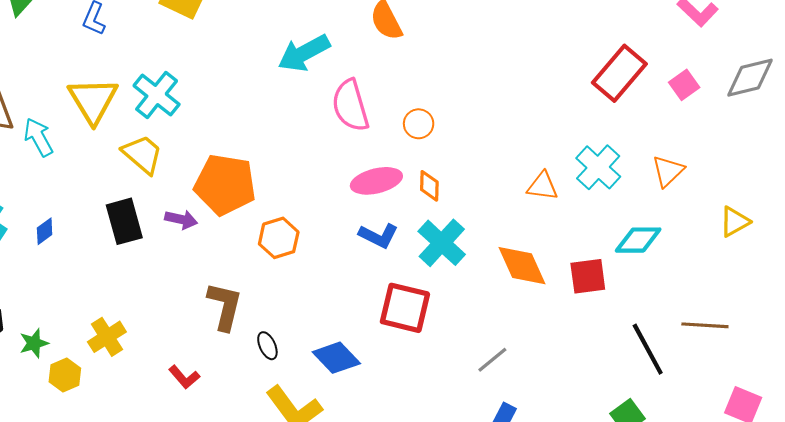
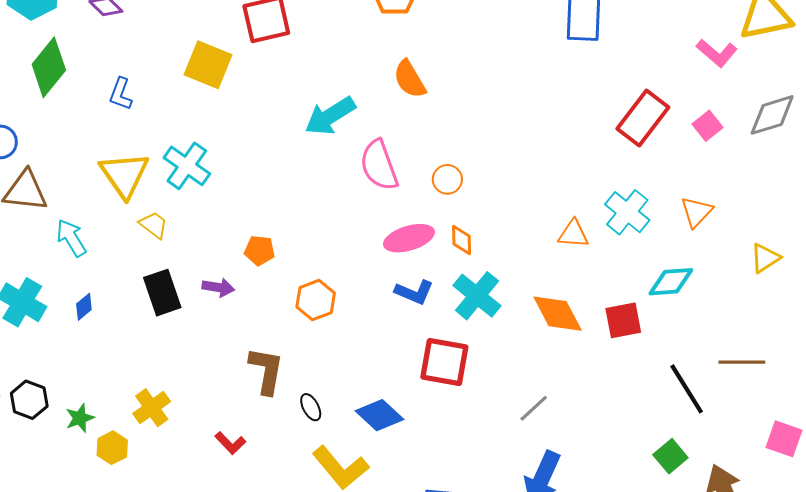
cyan arrow: (38, 137) -> (71, 238), moved
yellow trapezoid: (142, 154) -> (154, 225), moved, size x0.7
orange pentagon: (225, 185) -> (260, 250), size x0.5

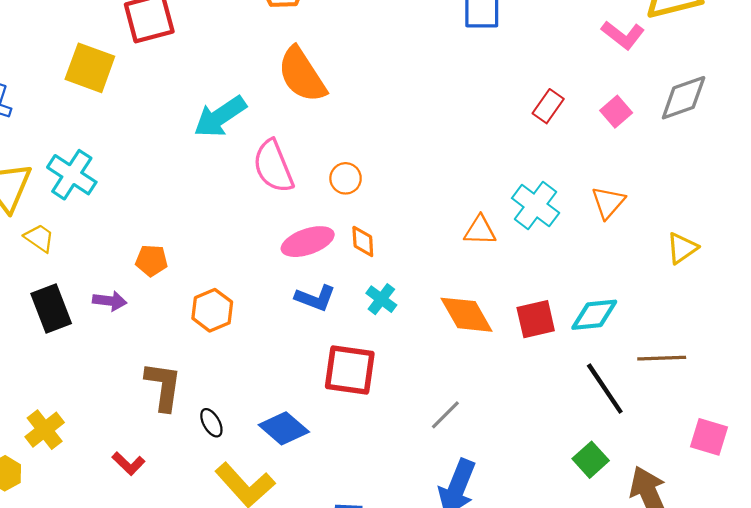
orange semicircle: (410, 79) -> (302, 75), size x1.4
red rectangle: (643, 118) -> (548, 106), size x0.6
cyan diamond: (671, 282) -> (594, 315), moved
cyan cross: (477, 296) -> (381, 299), size x0.6

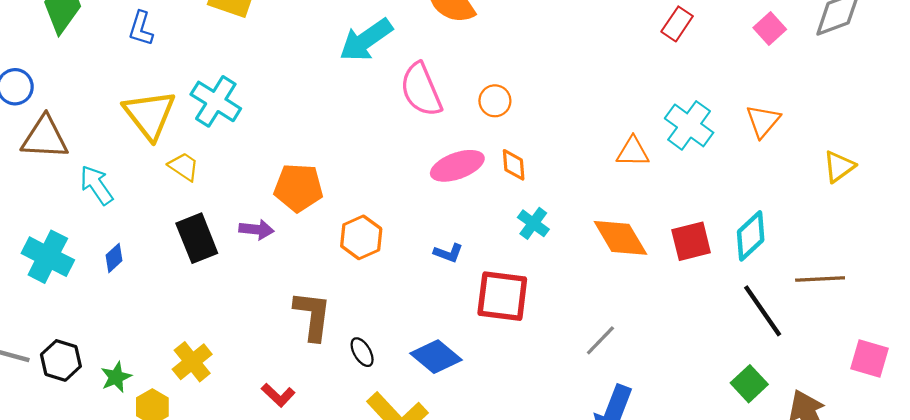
red rectangle: (548, 106) -> (677, 24), moved
orange pentagon: (151, 260) -> (298, 188), size x1.5
blue L-shape: (315, 298) -> (448, 253), moved, size x0.7
cyan diamond: (594, 315) -> (751, 236), turned -36

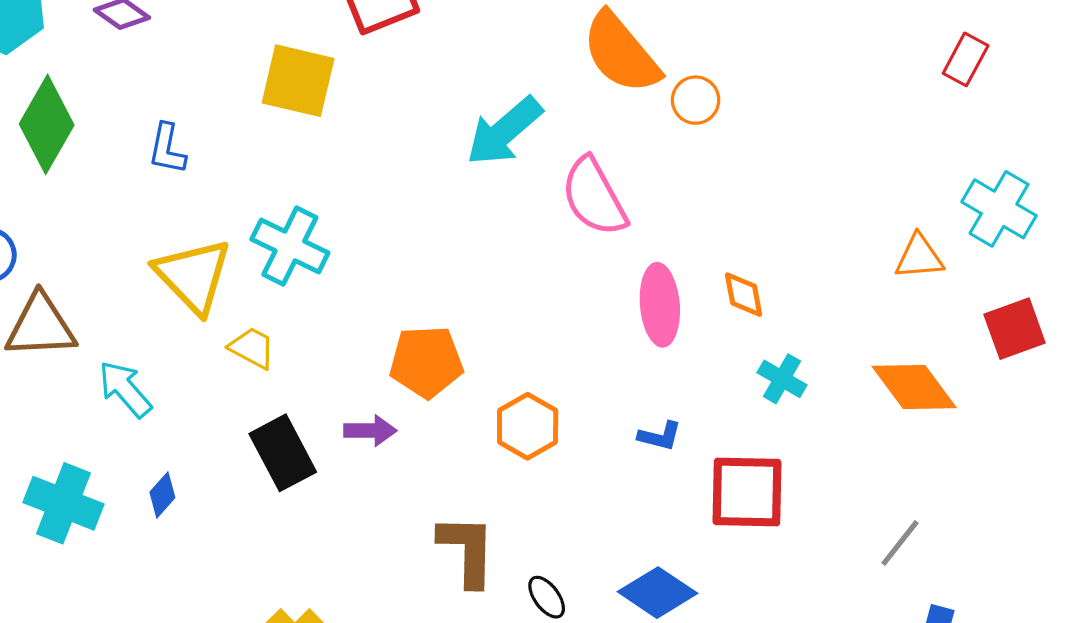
orange circle: (495, 101) -> (696, 100), moved
pink ellipse: (457, 166) -> (660, 305), turned -69
red square: (691, 241) -> (1015, 329), moved

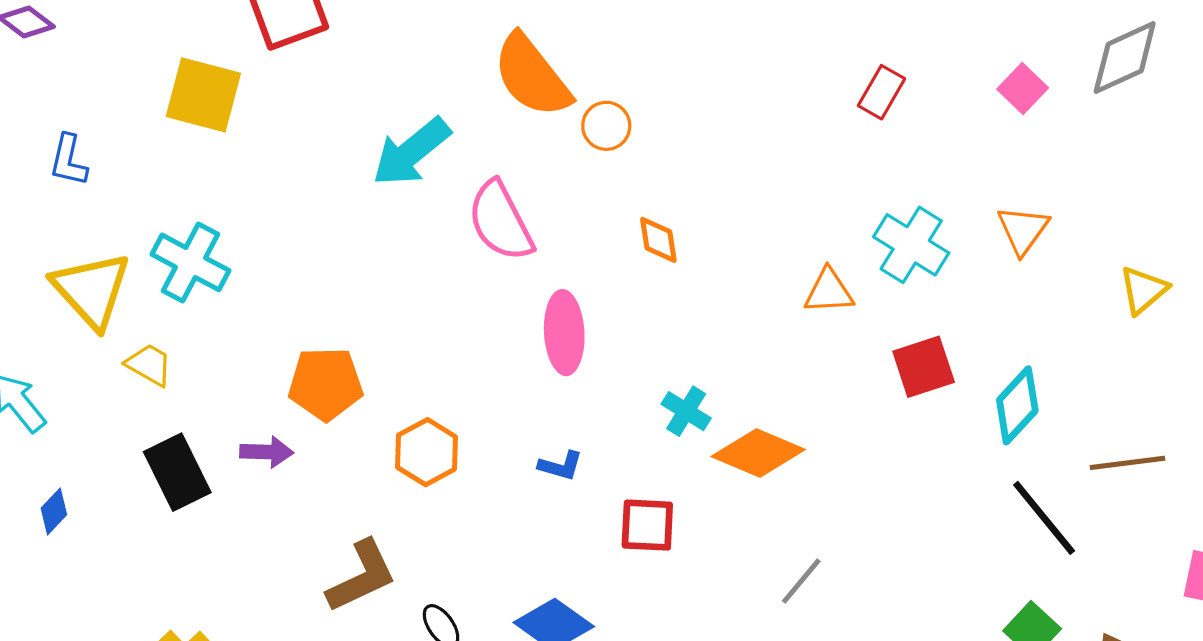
orange diamond: (744, 295) -> (658, 240), moved
orange diamond: (914, 387) -> (758, 453), moved, turned -32
red square: (747, 492) -> (647, 525), size x0.7
brown L-shape: (467, 550) -> (362, 576), turned 62

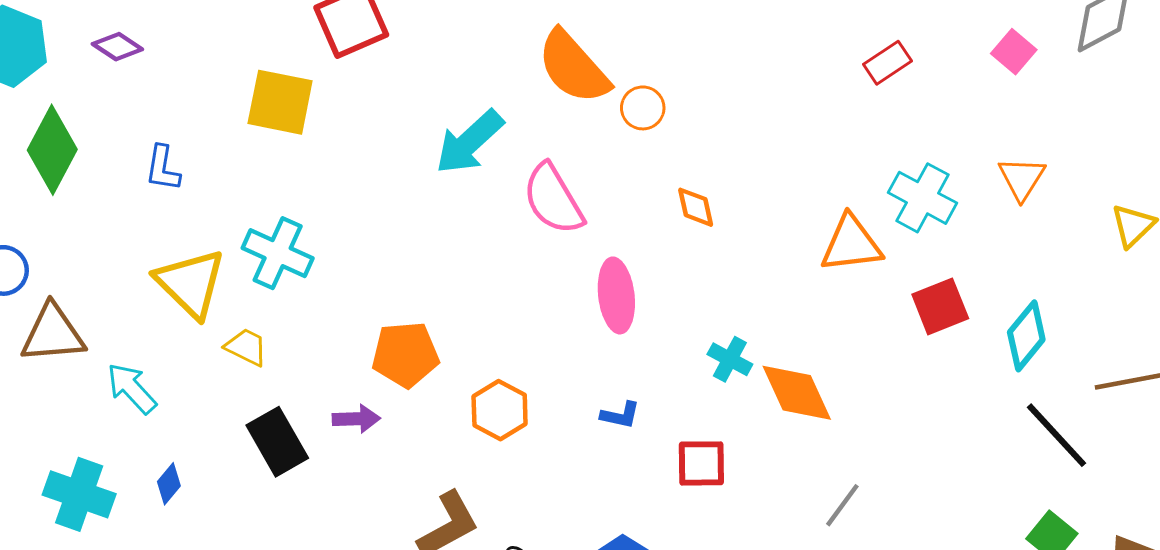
red rectangle: (881, 92) -> (887, 63), turned 30
orange triangle: (829, 291) -> (851, 244), size x1.4
orange diamond: (758, 453) -> (797, 393), turned 46

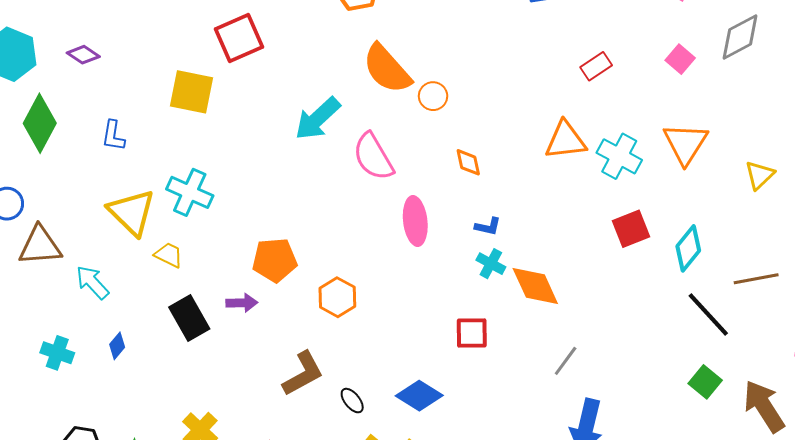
orange triangle: (1022, 178) -> (685, 143), size x1.4
orange triangle: (851, 244) -> (565, 140), moved
blue L-shape: (620, 415) -> (488, 226), moved
cyan cross: (79, 494) -> (57, 353), size x0.7

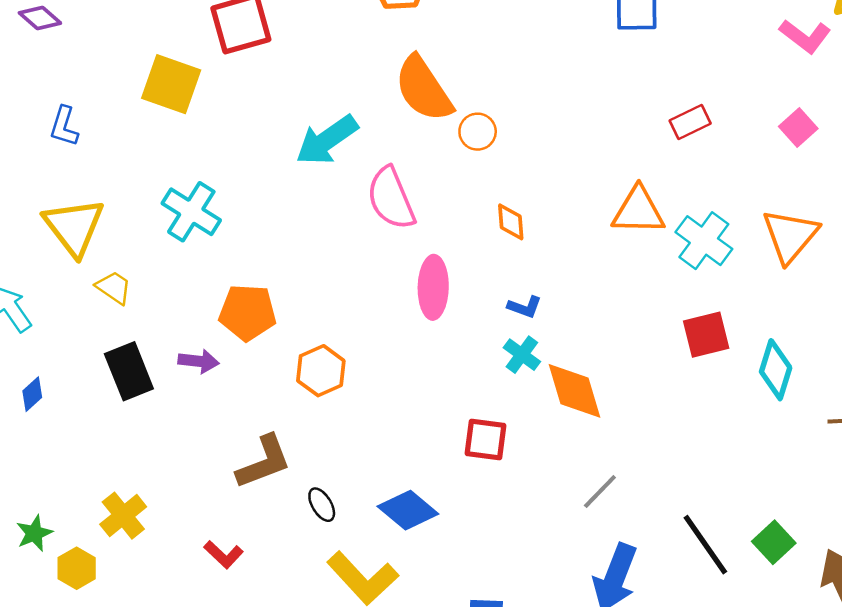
cyan cross: (190, 192) -> (191, 212), moved
cyan diamond: (688, 248) -> (776, 370), turned -30
black line: (708, 315) -> (705, 545), moved

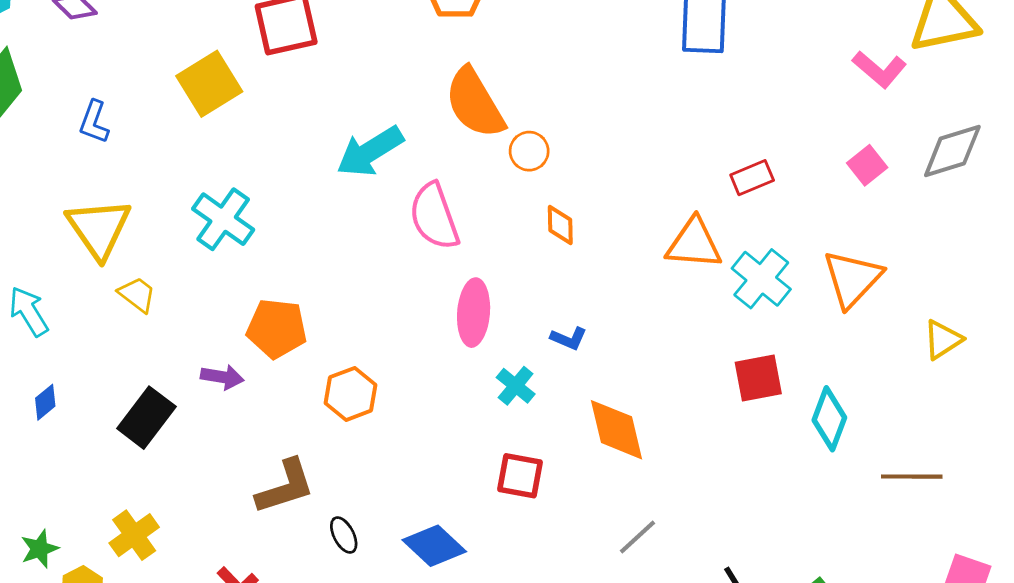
yellow square: (171, 84) -> (209, 84), turned 36
red rectangle: (690, 122) -> (752, 178), moved
orange diamond: (511, 222) -> (560, 225), moved
cyan cross: (522, 355) -> (516, 386), moved
black rectangle: (129, 371) -> (146, 418), moved, turned 56

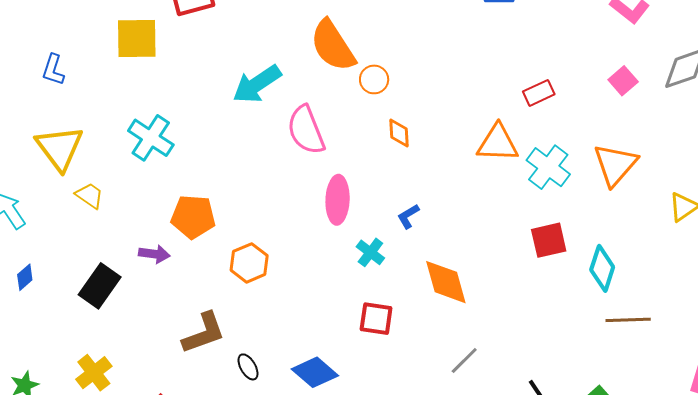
yellow square: (209, 84) -> (137, 39), turned 33
blue L-shape: (569, 338) -> (408, 216), turned 128
brown line: (912, 477) -> (628, 320), moved

